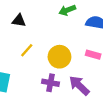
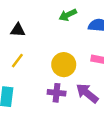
yellow line: (27, 50) -> (17, 61), moved

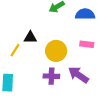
black triangle: (18, 30) -> (30, 37), moved

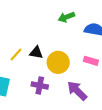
black triangle: (30, 37) -> (36, 53), moved
purple cross: (51, 76) -> (40, 86), moved

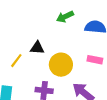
black triangle: (36, 53) -> (37, 48), moved

